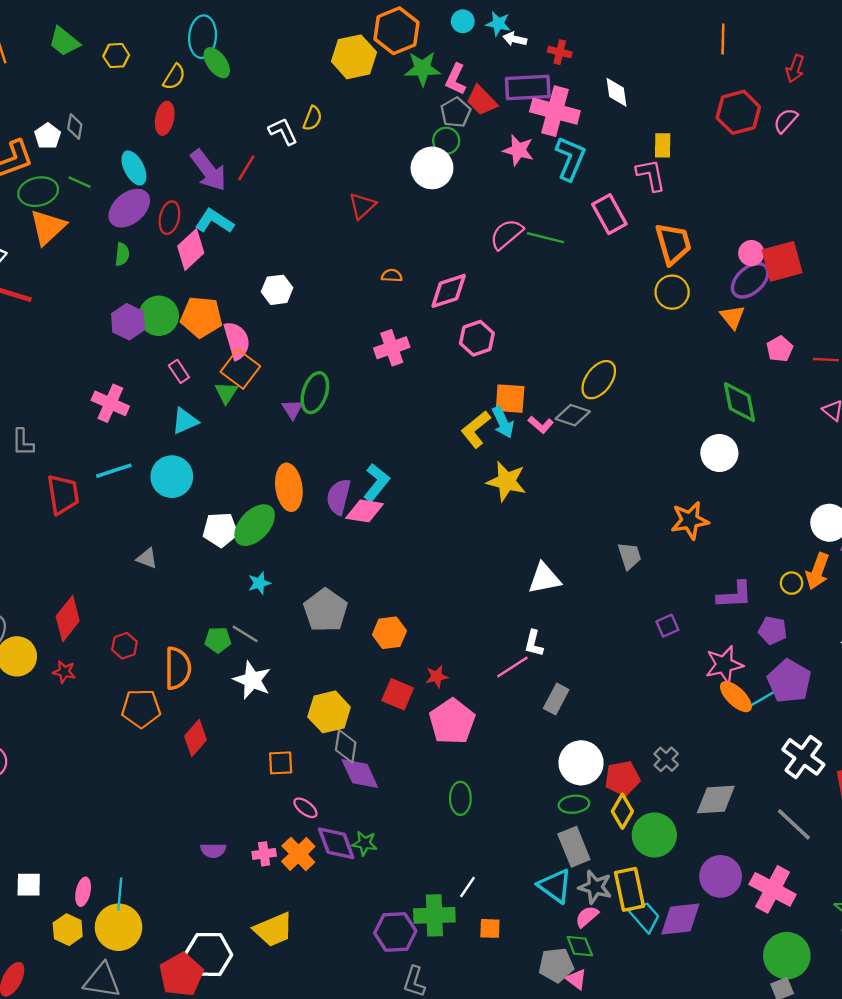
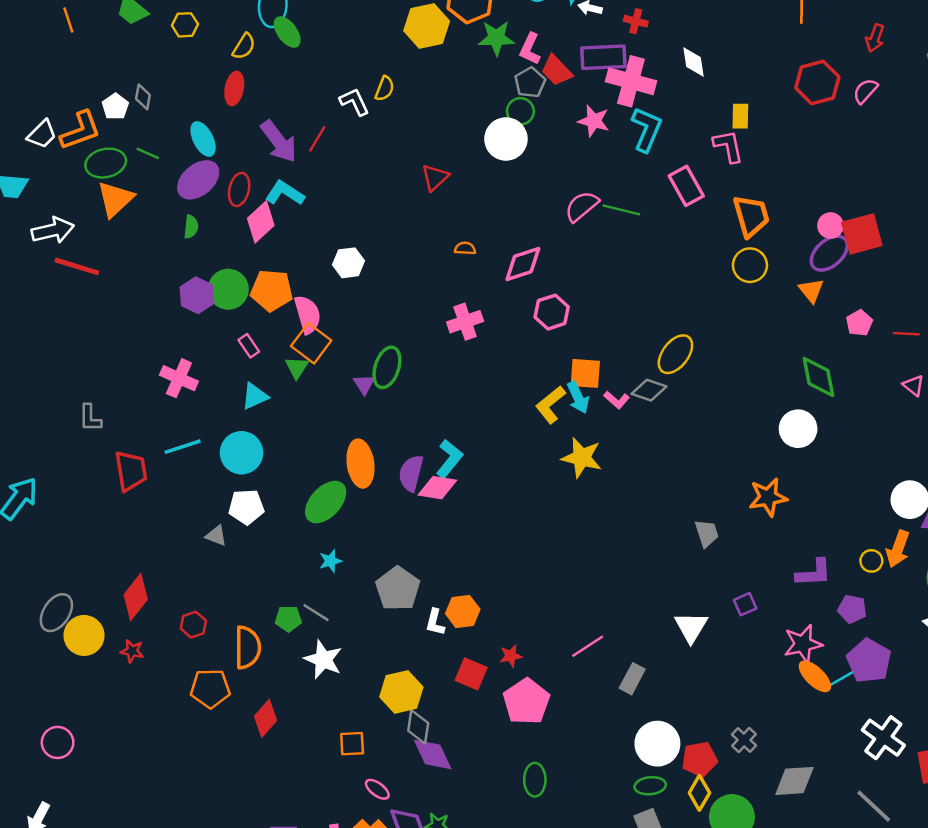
white pentagon: (220, 530) -> (246, 507), moved
white triangle: (544, 578) -> (691, 627), moved, turned -48
white L-shape: (534, 643) -> (435, 622), moved

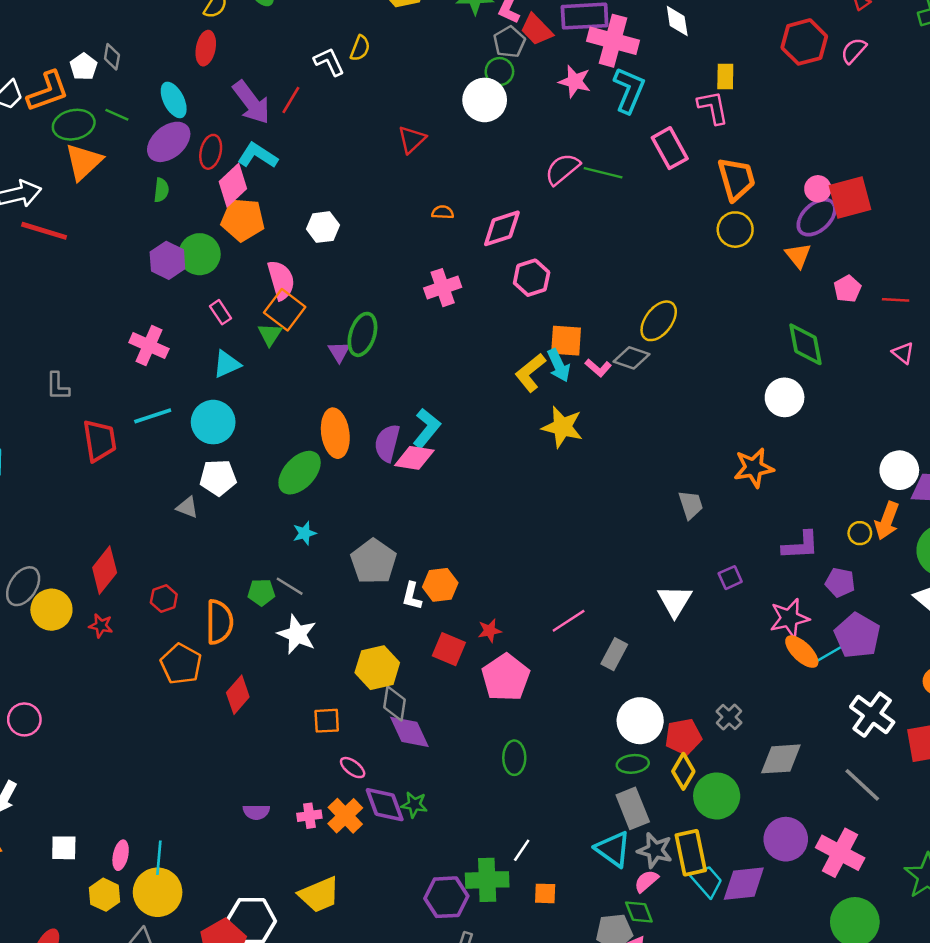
orange pentagon: (272, 290) -> (243, 220), moved
orange pentagon: (210, 688) -> (181, 664), turned 30

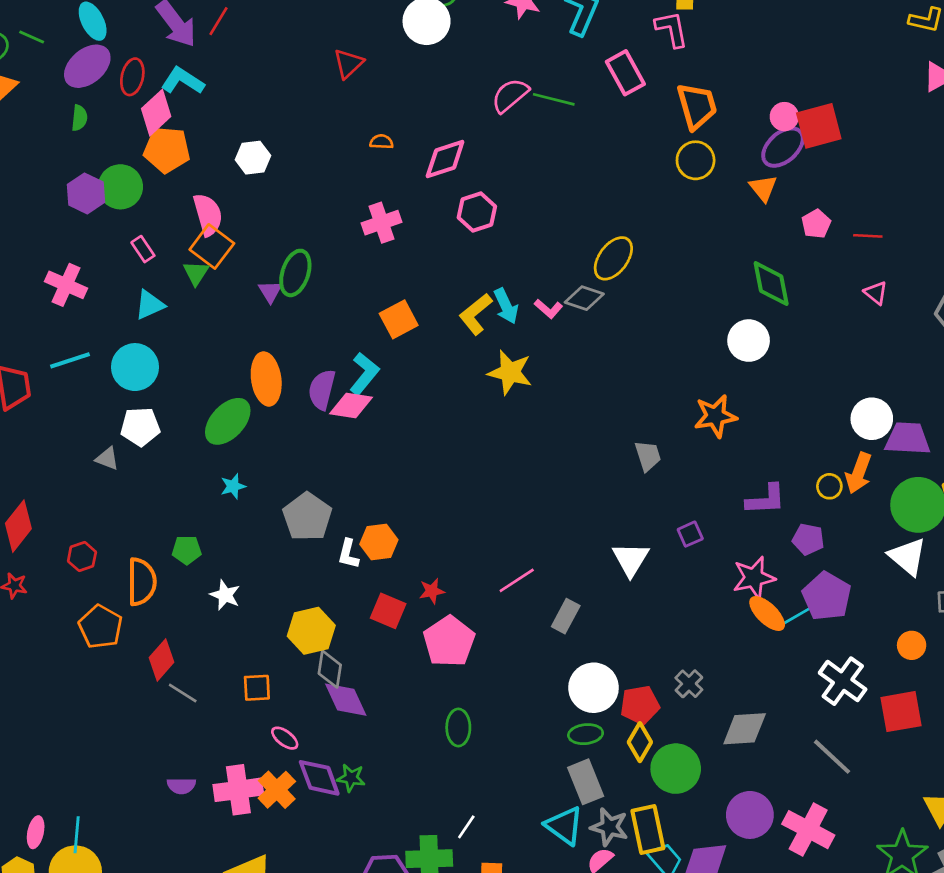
orange square: (566, 341) -> (399, 319), moved, turned -32
gray line: (290, 586) -> (183, 693), moved
white star: (297, 634) -> (225, 595), size x0.7
pink cross: (309, 816) -> (238, 790), size x1.8

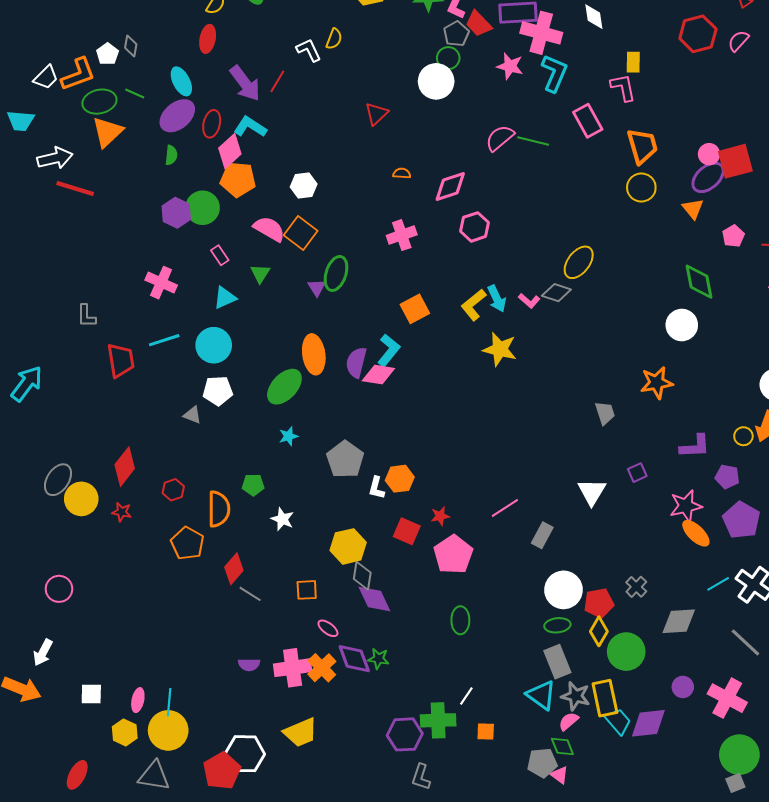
pink semicircle: (208, 215) -> (269, 229), turned -44
orange square: (212, 246) -> (301, 233), moved
cyan line: (796, 616) -> (718, 584), moved
purple circle: (750, 815) -> (683, 687), size x0.6

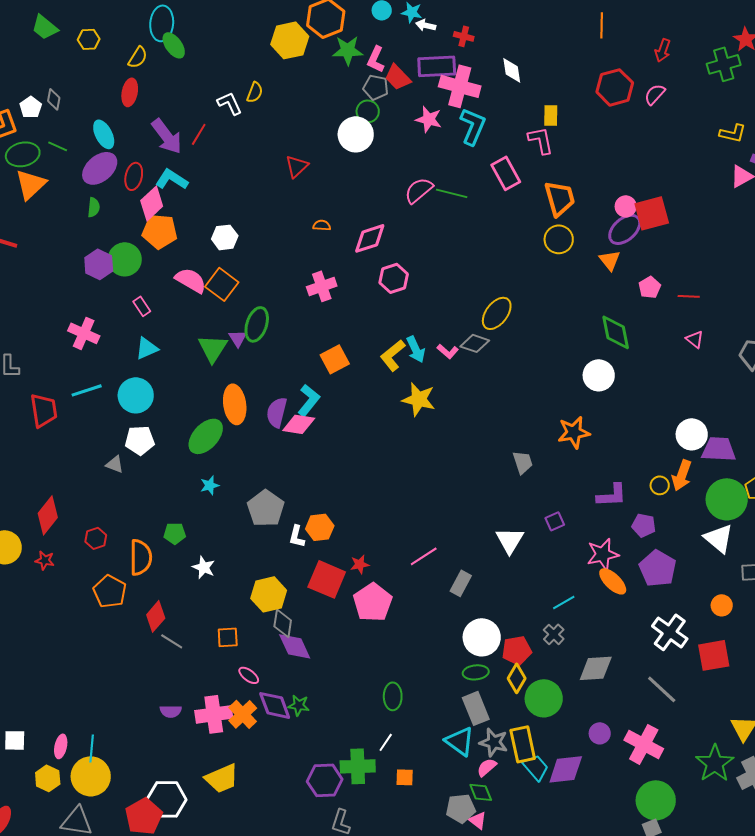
gray pentagon: (456, 34) -> (376, 87), turned -30
green triangle: (260, 273) -> (213, 348), moved, size x1.5
red square: (407, 531) -> (327, 579), size x1.4
cyan line: (718, 584) -> (564, 602), moved
green ellipse: (460, 620) -> (393, 696), moved

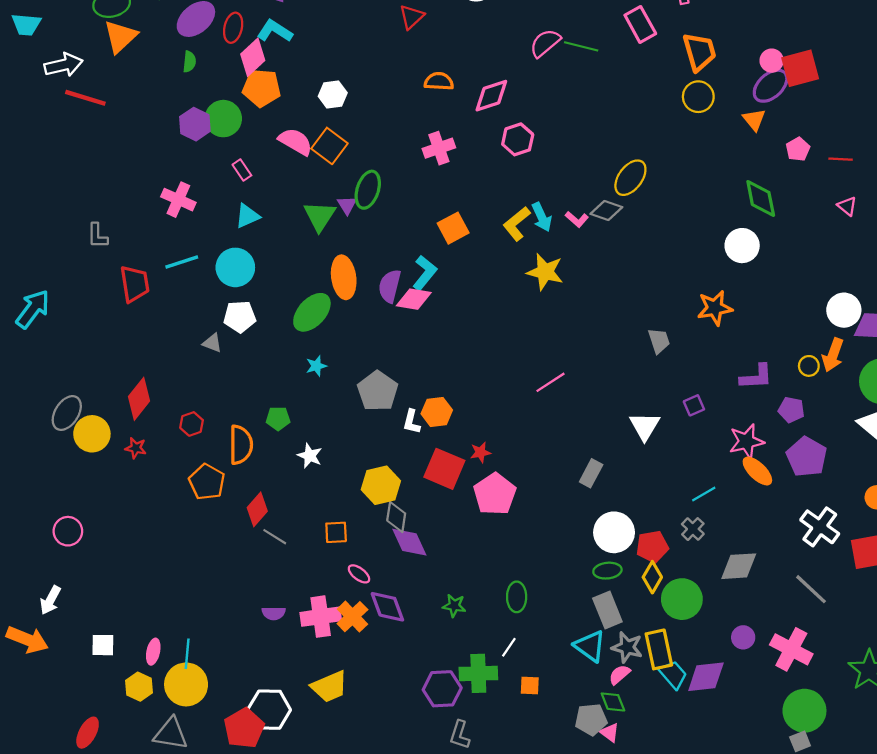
orange semicircle: (322, 225) -> (439, 81), size x1.5
pink line: (424, 556) -> (551, 382), moved
green star: (299, 705) -> (454, 606), moved

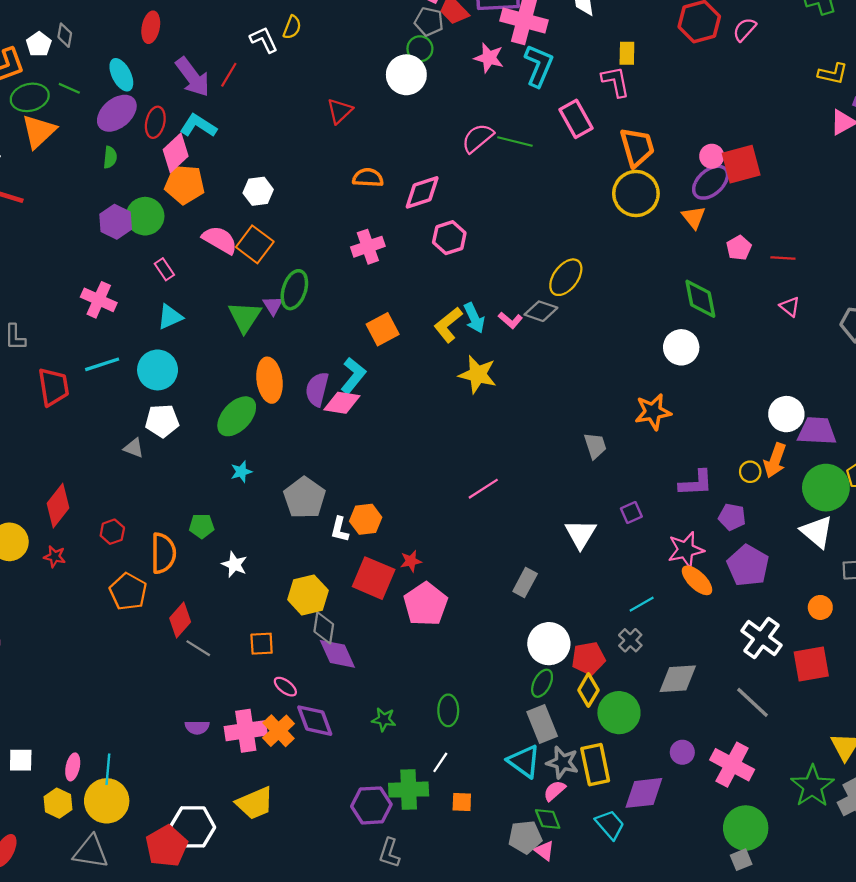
yellow circle: (698, 97) -> (636, 194), size x1.4
green ellipse: (607, 571) -> (542, 683), turned -56
cyan trapezoid: (673, 675) -> (610, 825), moved

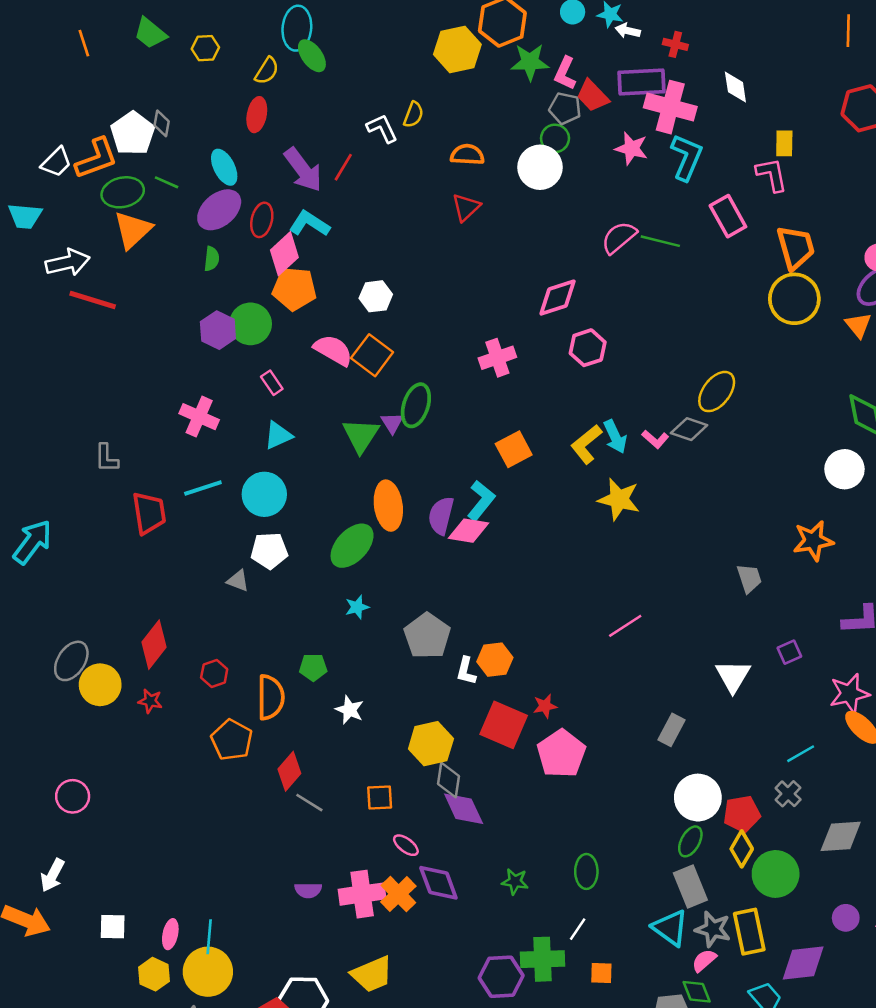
white pentagon: (39, 44) -> (133, 133), size x1.6
orange semicircle: (368, 178) -> (467, 155), moved

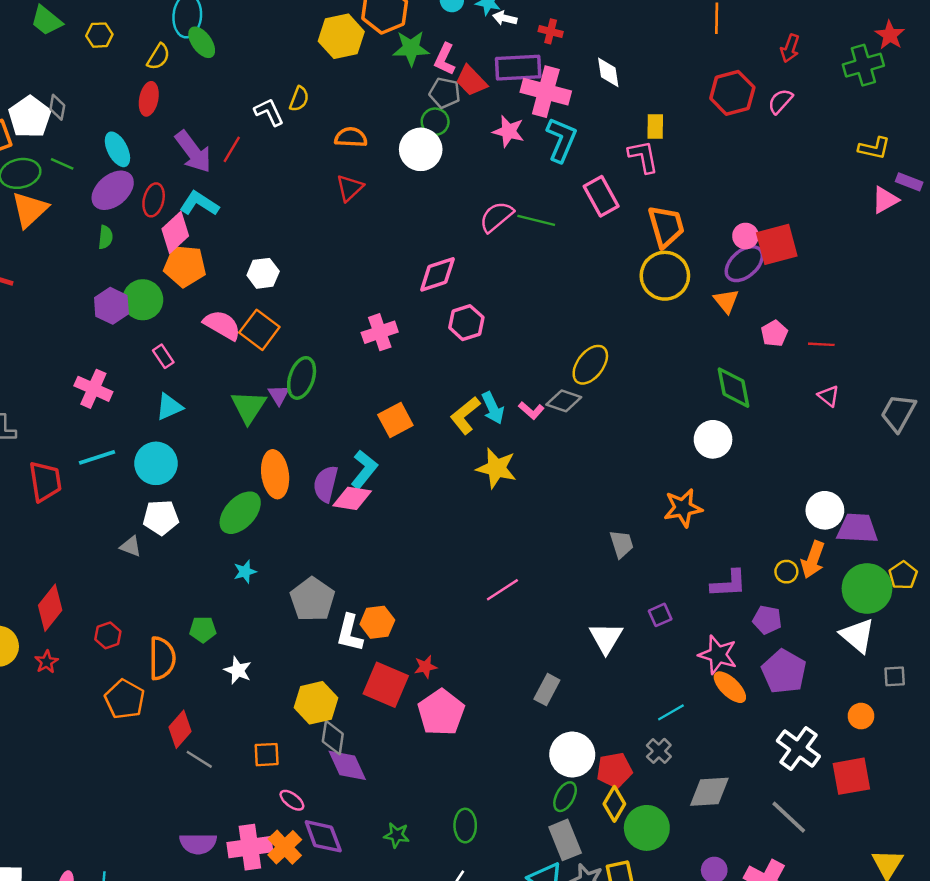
white L-shape: (466, 671) -> (350, 633), size x1.4
pink star: (849, 694) -> (718, 655), turned 30
red star: (150, 701) -> (46, 662), turned 30
purple semicircle: (308, 890) -> (198, 844), size x1.4

